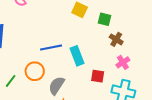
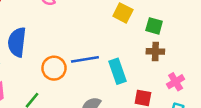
brown cross: (116, 39) -> (155, 51), moved, turned -32
orange circle: (35, 71) -> (54, 68), moved

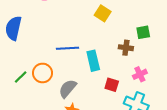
green square: (154, 26) -> (143, 32), moved, turned -32
orange circle: (54, 68) -> (42, 73), moved

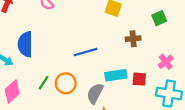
brown cross: (126, 48) -> (133, 39), moved
cyan rectangle: (93, 61) -> (116, 75), moved, turned -72
green line: (21, 77) -> (44, 83), moved

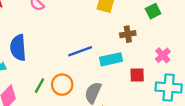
cyan rectangle: (116, 75) -> (111, 59), moved

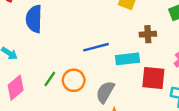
blue semicircle: (18, 48) -> (34, 19), moved
red square: (137, 75) -> (153, 78), size x1.5

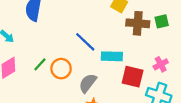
brown cross: (148, 34) -> (138, 23), moved, size x1.5
blue line: (96, 47) -> (85, 42), turned 50

